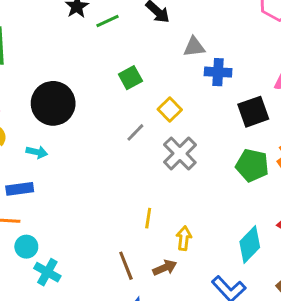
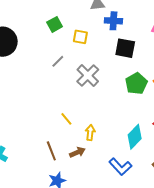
yellow square: (170, 109) -> (80, 37), moved, turned -35
black square: (253, 112) -> (125, 48), moved, turned 30
green pentagon: (252, 165) -> (136, 84), turned 30
yellow line: (148, 218) -> (66, 119), turned -48

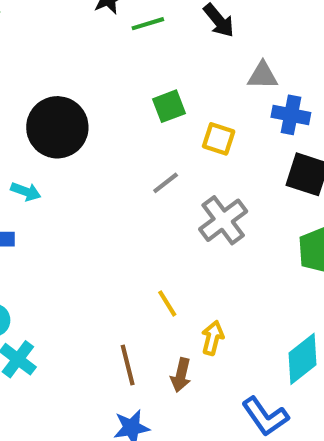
brown arrow: (77, 152) -> (181, 375), turned 119

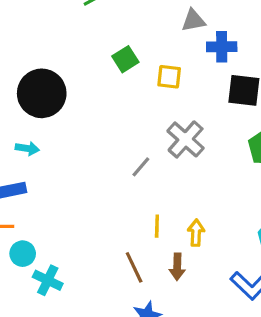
gray line: (166, 183) -> (141, 167), moved
yellow line: (167, 303) -> (157, 226), moved, turned 45

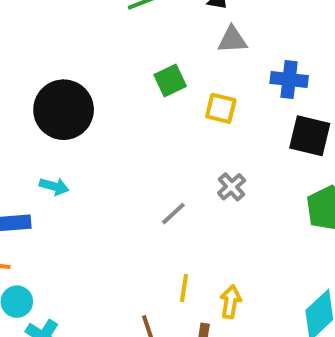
gray triangle: (193, 20) -> (232, 40), moved
gray cross: (186, 139) -> (232, 187), size x0.6
cyan arrow: (27, 148) -> (54, 186), moved

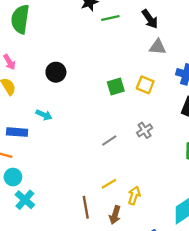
green square: (170, 81) -> (116, 87), moved
black circle: (64, 110) -> (56, 72), size x0.6
yellow line: (184, 288) -> (109, 184), turned 42

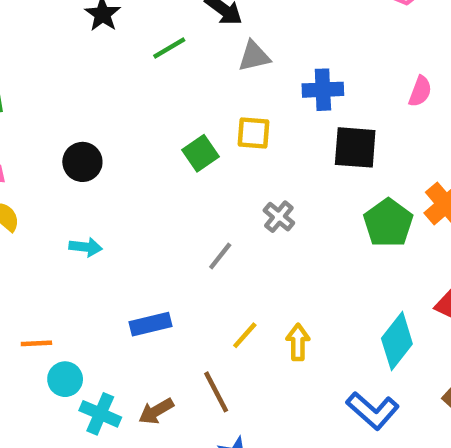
green line: (110, 18) -> (169, 48), moved
blue rectangle: (17, 132) -> (150, 324), moved
brown arrow: (115, 215) -> (156, 411), moved, turned 60

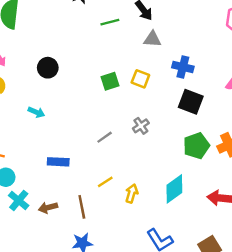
cyan diamond: (397, 341) -> (174, 189), moved

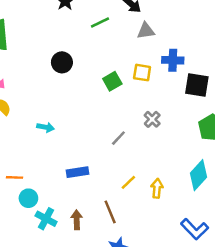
blue cross: (183, 67) -> (173, 60), moved
black circle: (48, 68) -> (62, 62), moved
brown arrow: (48, 208) -> (77, 220), turned 114

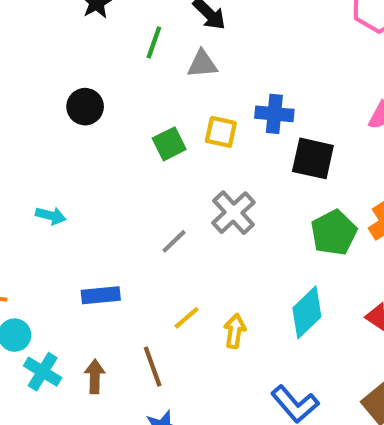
green line: (100, 23) -> (154, 42), turned -48
gray triangle: (146, 31) -> (202, 64), moved
gray cross: (152, 119) -> (233, 213), size x1.5

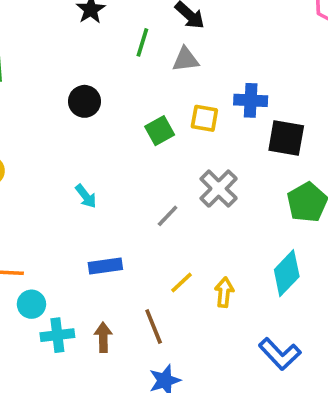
cyan arrow: (51, 216) -> (86, 196), moved, turned 40
cyan cross: (43, 372) -> (57, 335), turned -36

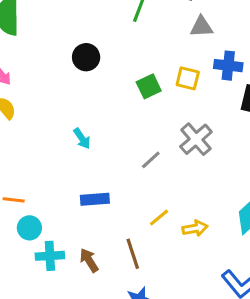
gray triangle: (186, 59) -> (201, 27), moved
yellow arrow: (224, 292) -> (195, 228), turned 70
brown arrow: (103, 337) -> (89, 260), turned -35

